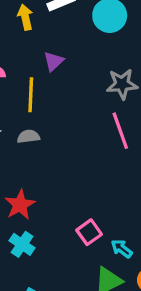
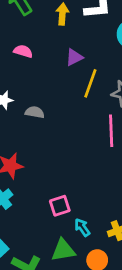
yellow line: (31, 95) -> (90, 83), moved

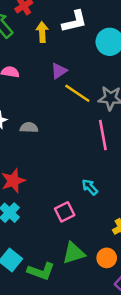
yellow line: (90, 83) -> (77, 93), turned -68
cyan arrow: (82, 227) -> (90, 187), moved

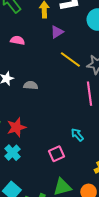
purple triangle: (59, 71) -> (57, 32), moved

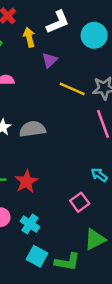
gray semicircle: (31, 85) -> (32, 129), size x1.5
cyan cross: (13, 153) -> (30, 224), moved

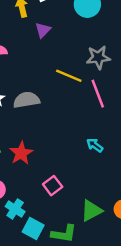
yellow line: (72, 89) -> (69, 76), moved
pink square: (80, 202) -> (53, 186), moved
cyan cross: (30, 224) -> (15, 209), moved

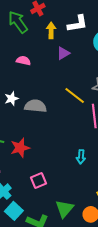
cyan arrow: (95, 145) -> (81, 157), turned -136
green triangle: (91, 211) -> (65, 209), turned -36

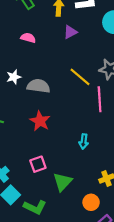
red star: (20, 148) -> (40, 121), moved, turned -30
green triangle: (65, 209) -> (63, 182), moved

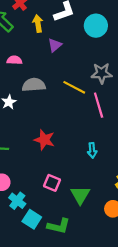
gray semicircle: (38, 86) -> (34, 85), moved
pink square: (38, 164) -> (52, 183), turned -35

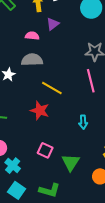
pink semicircle: (14, 60) -> (32, 36), moved
yellow line: (74, 87) -> (52, 88), moved
cyan square: (32, 219) -> (17, 190), moved

